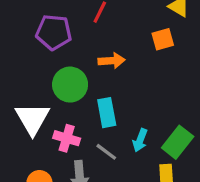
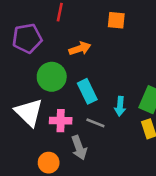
orange square: (163, 39) -> (116, 20), turned 36

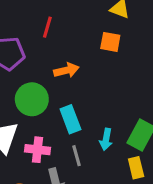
gray line: (95, 123) -> (76, 156), turned 48

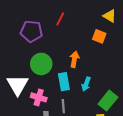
orange arrow: (66, 70) -> (74, 59), moved, turned -77
cyan arrow: (106, 139) -> (86, 84), moved

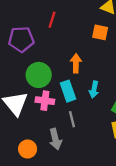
pink cross: (39, 97) -> (45, 101), moved

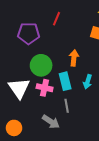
gray arrow: (55, 139) -> (51, 122), turned -48
orange circle: (28, 149) -> (14, 128), moved

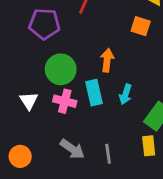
white triangle: (19, 88) -> (29, 101), size x0.6
gray line: (67, 106) -> (108, 154), moved

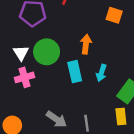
white triangle: (29, 101) -> (21, 53), moved
pink cross: (65, 101) -> (25, 77), moved, turned -30

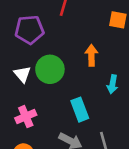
cyan rectangle: (75, 72) -> (80, 110), moved
pink cross: (25, 77) -> (26, 117), moved

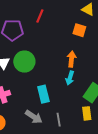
orange arrow: (91, 55) -> (72, 59), moved

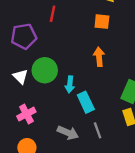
cyan arrow: (70, 78) -> (70, 84), moved
cyan rectangle: (43, 94) -> (86, 102), moved

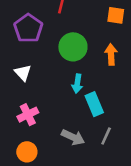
purple pentagon: (24, 36) -> (28, 28), turned -30
green circle: (45, 70) -> (73, 47), moved
gray line: (98, 130) -> (106, 136), turned 42

